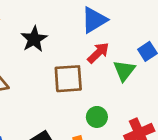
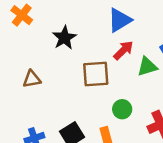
green triangle: (124, 71) -> (147, 67), turned 35

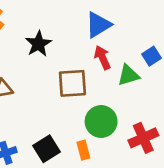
red arrow: (123, 50) -> (102, 57), turned -70
green circle: (122, 109) -> (101, 122), size x1.5

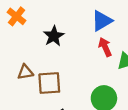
brown square: (72, 83) -> (49, 83), moved

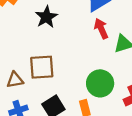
brown triangle: (25, 72) -> (15, 80), moved

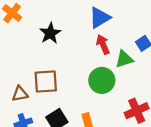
green circle: (100, 83) -> (102, 80), moved

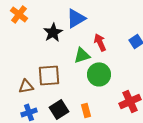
blue triangle: (100, 18) -> (76, 18), moved
green triangle: (124, 59) -> (82, 55), moved

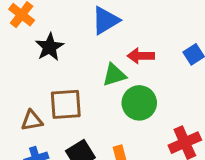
black star: (53, 32) -> (50, 47), moved
red arrow: (100, 42) -> (141, 56), turned -66

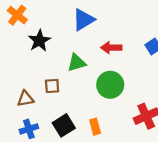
green triangle: (114, 75) -> (77, 63), moved
brown square: (66, 104) -> (52, 86), size x0.6

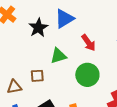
black star: (39, 41) -> (38, 28), moved
red arrow: (111, 48) -> (88, 43), turned -126

